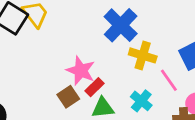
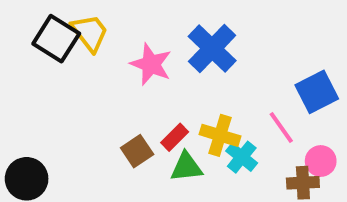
yellow cross: (143, 55) -> (220, 135), moved
pink star: (81, 71) -> (151, 64), moved

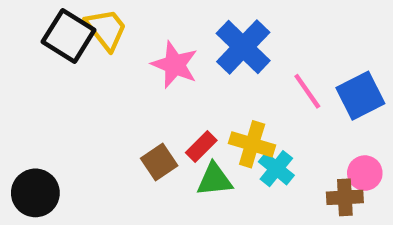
pink line: (281, 127) -> (307, 91), moved

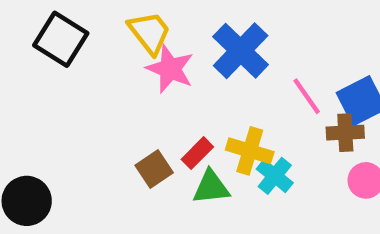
yellow trapezoid: (106, 29) -> (150, 32), moved
brown cross: (345, 197) -> (345, 133), moved

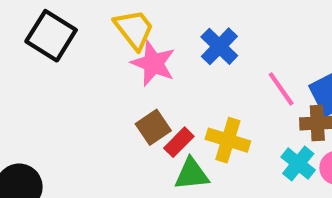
blue cross: (241, 51) -> (219, 46), size x0.7
brown square: (154, 169) -> (153, 127), moved
cyan cross: (275, 176) -> (298, 164), moved

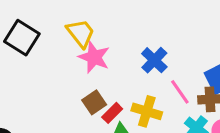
blue cross: (219, 46) -> (154, 60), moved
pink line: (281, 89) -> (180, 92), moved

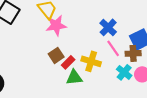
pink star: (94, 57) -> (56, 25), turned -30
blue cross: (154, 60) -> (108, 27), moved

